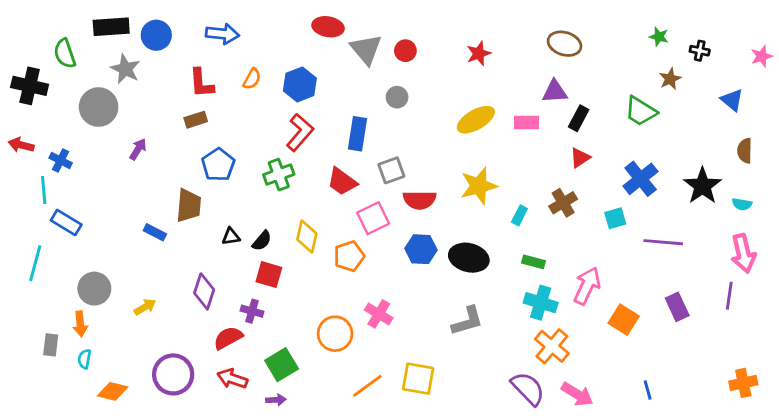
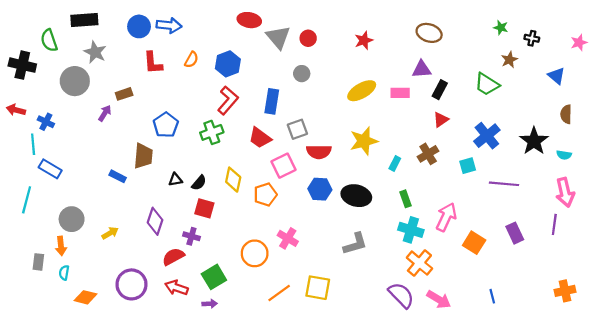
blue circle: (156, 35) -> (139, 26), moved
brown rectangle: (196, 120) -> (124, 94), moved
green rectangle: (534, 262) -> (406, 199), turned 56

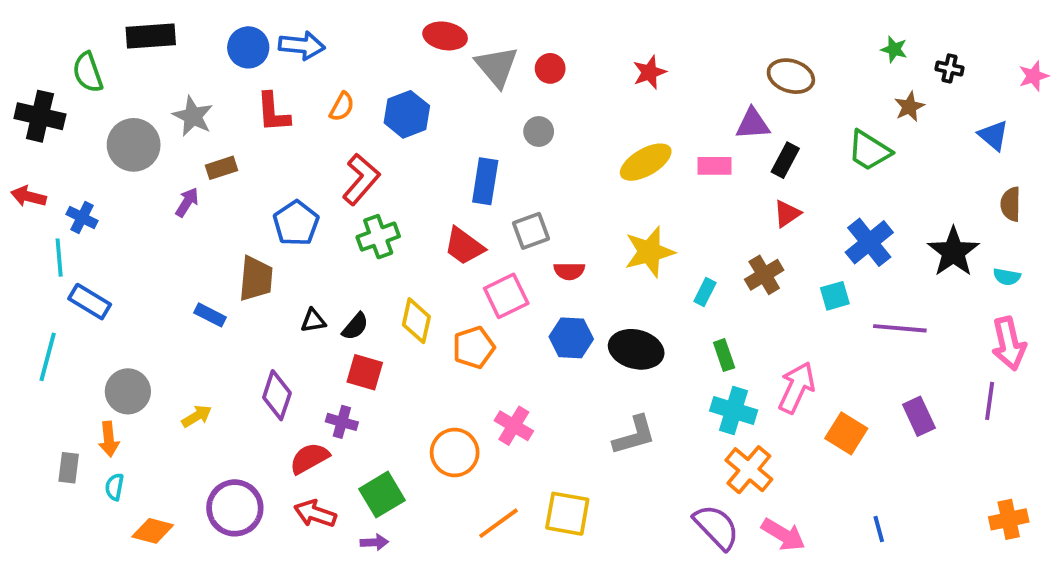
brown ellipse: (429, 33) -> (791, 76), moved
gray star: (95, 52) -> (193, 116), moved
red L-shape: (228, 100) -> (361, 179), moved
red semicircle: (319, 152) -> (569, 271), size x0.7

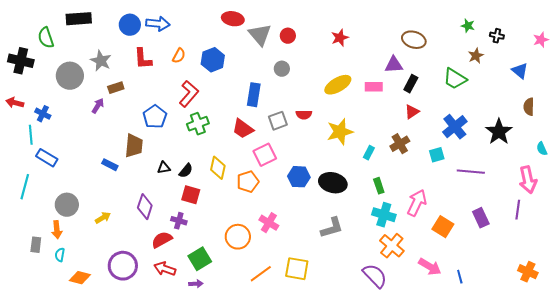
red semicircle: (569, 271) -> (304, 115), moved
cyan semicircle: (1007, 277) -> (542, 149), moved, turned 56
orange cross: (1009, 519) -> (528, 272), turned 36
pink arrow: (783, 535) -> (430, 267), moved

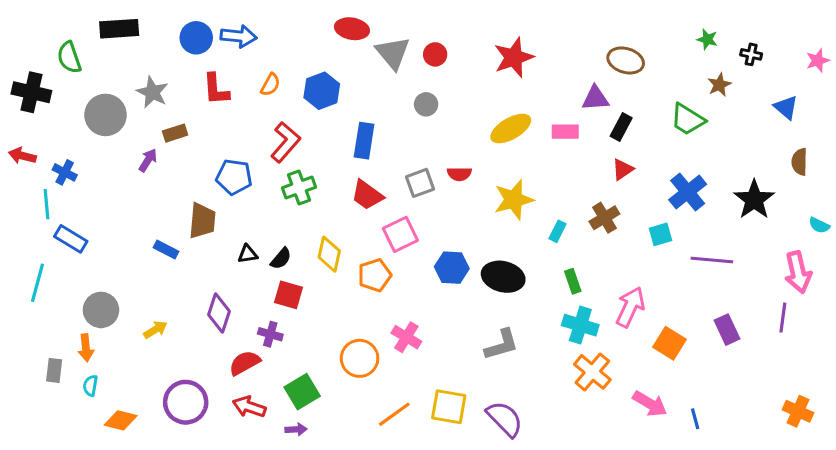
red star: (340, 38) -> (514, 57), size x1.5
blue rectangle: (254, 95) -> (364, 141), moved
blue pentagon: (155, 117) -> (234, 177), turned -30
cyan semicircle: (542, 149) -> (819, 225), turned -40
purple semicircle: (375, 276) -> (505, 419), moved

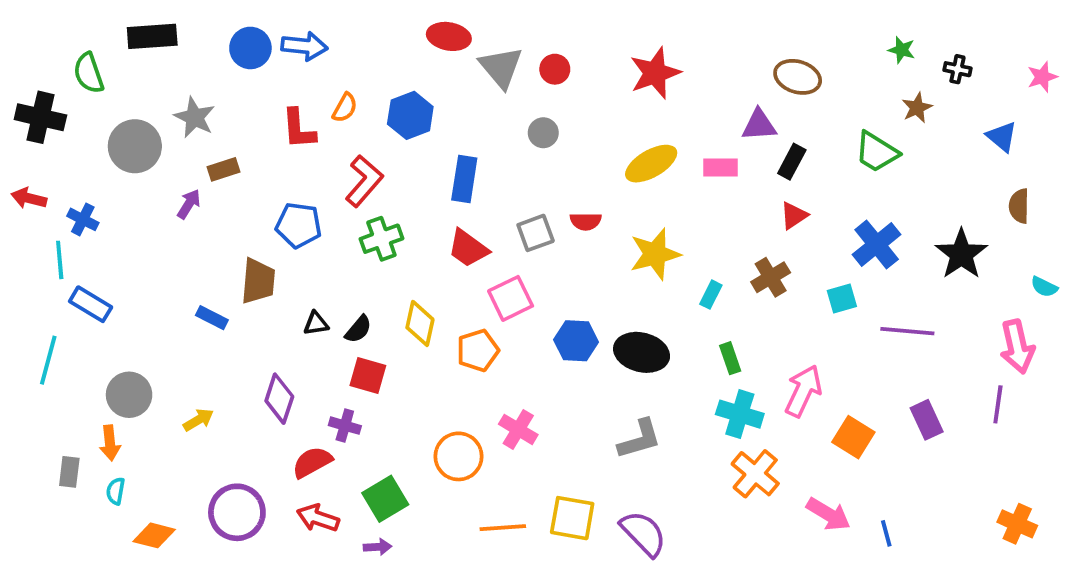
red L-shape: (216, 89) -> (299, 129), moved
orange line: (394, 414) -> (503, 528), turned 32

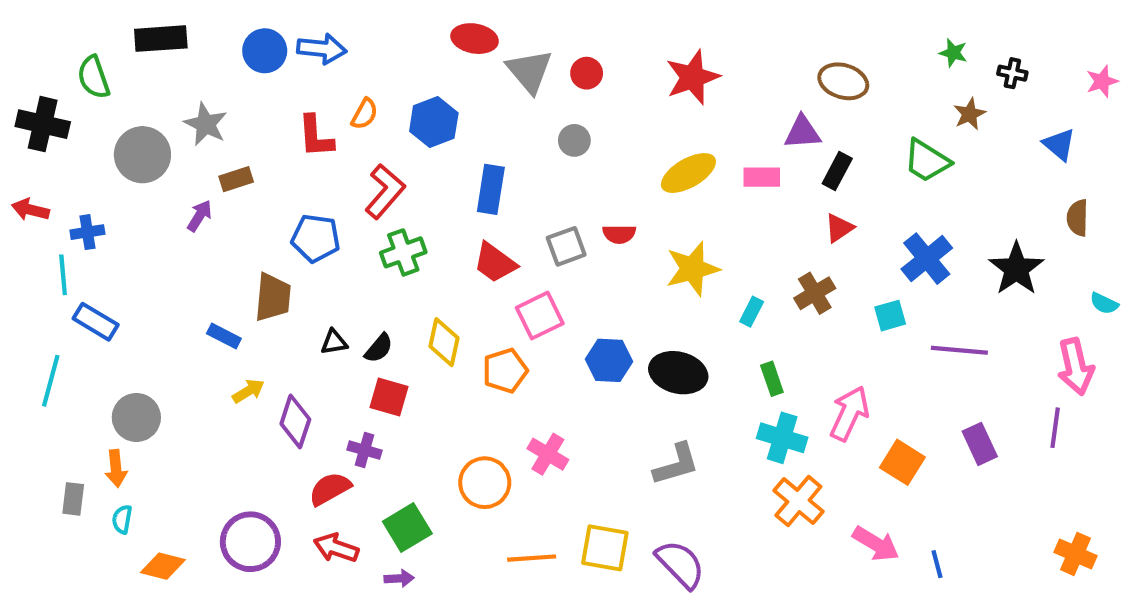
blue cross: (83, 219) -> (87, 232), turned -36
yellow arrow: (198, 420) -> (248, 391), moved

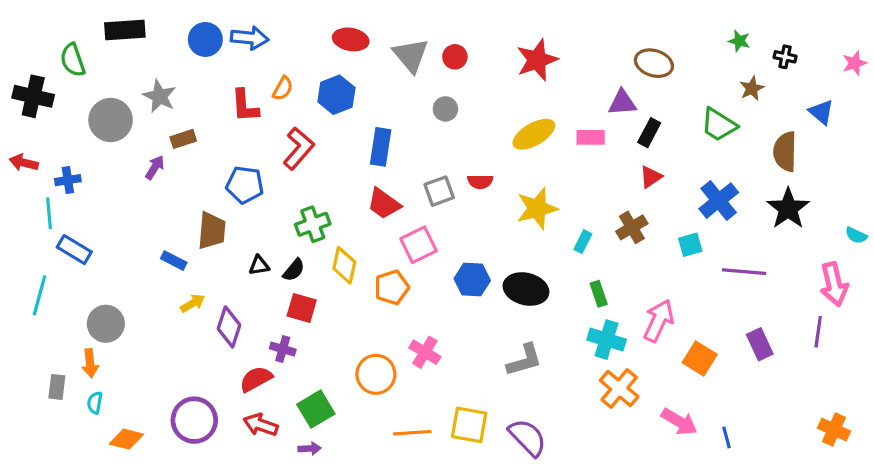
red ellipse: (475, 39) -> (351, 39), moved
brown semicircle: (1078, 218) -> (785, 152), moved, size x1.4
green cross: (403, 252) -> (313, 224), moved

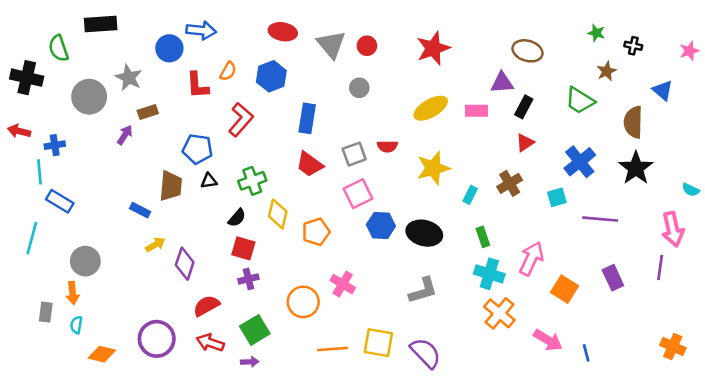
blue circle: (205, 39) -> (169, 48), moved
pink square: (419, 245) -> (358, 194), moved
black triangle: (259, 265) -> (209, 181), moved
purple cross: (283, 349) -> (248, 279), moved, turned -30

